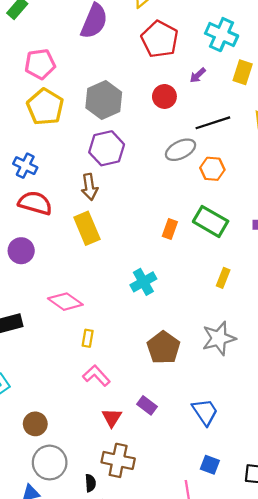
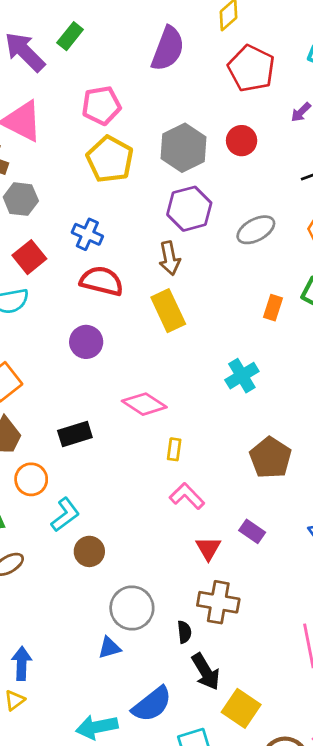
red circle: (164, 96) -> (242, 141), moved
gray ellipse: (181, 150) -> (256, 230), moved
brown circle: (35, 424) -> (89, 551), moved

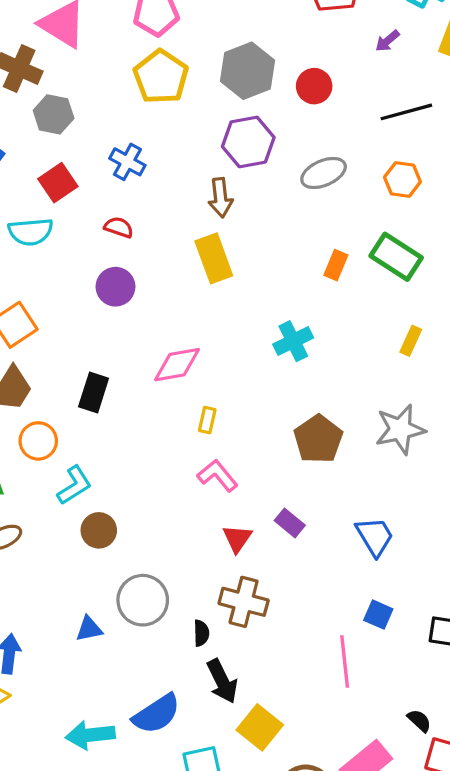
red circle: (242, 141) -> (314, 86), moved
red semicircle: (102, 281) -> (119, 227), moved, size x0.6
pink diamond: (144, 404) -> (177, 365), turned -48
black rectangle: (75, 434) -> (94, 393), turned -60
blue triangle: (109, 648) -> (89, 629), moved

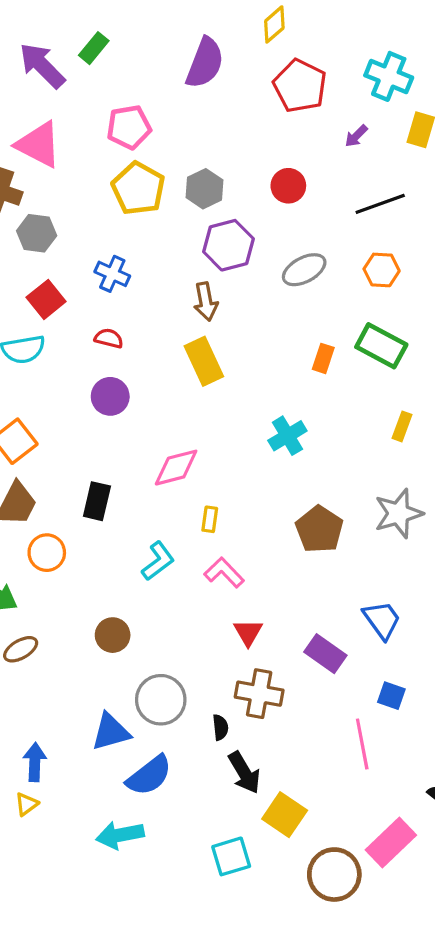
gray hexagon: (248, 71) -> (204, 189), moved, size x0.7
cyan L-shape: (74, 485) -> (158, 561), moved
purple rectangle: (290, 523) -> (325, 654), moved, size x1.4
blue triangle: (89, 629) -> (111, 732), size x1.5
blue semicircle: (157, 714) -> (149, 775), moved

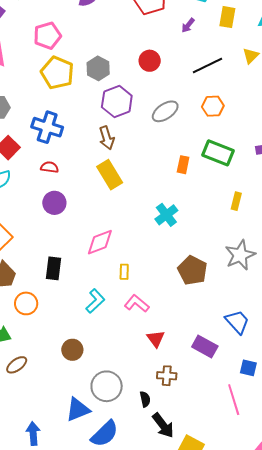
blue cross: (112, 274) -> (47, 127), size x1.4
brown cross: (259, 694) -> (167, 376), size x0.7

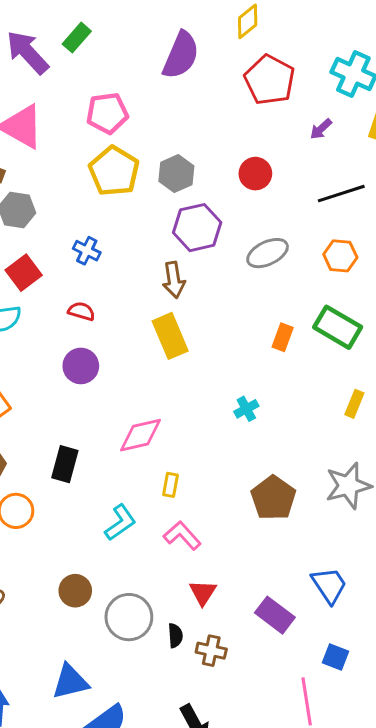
blue cross: (47, 127) -> (87, 251), size x0.6
cyan cross: (166, 215) -> (246, 409), size x0.7
gray circle: (107, 386) -> (129, 617), moved
black semicircle: (145, 399) -> (175, 636), moved

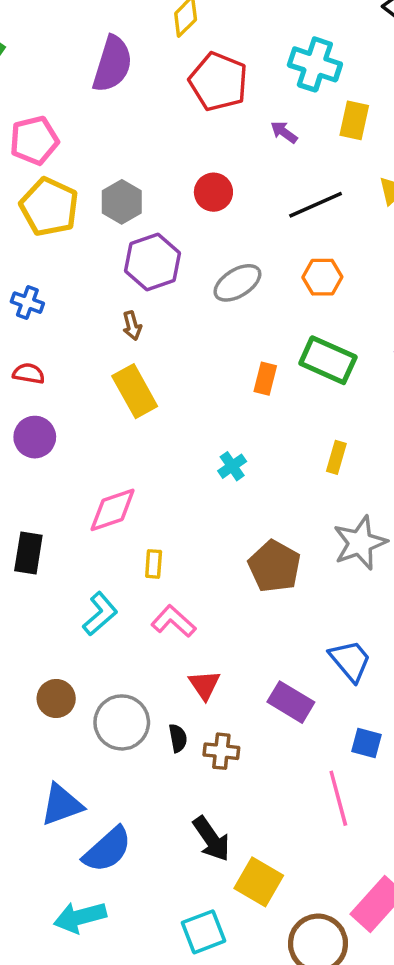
purple arrow: (321, 129) -> (284, 132), turned 85
brown arrow: (174, 280) -> (132, 326), size x0.7
yellow rectangle: (354, 404) -> (336, 457), moved

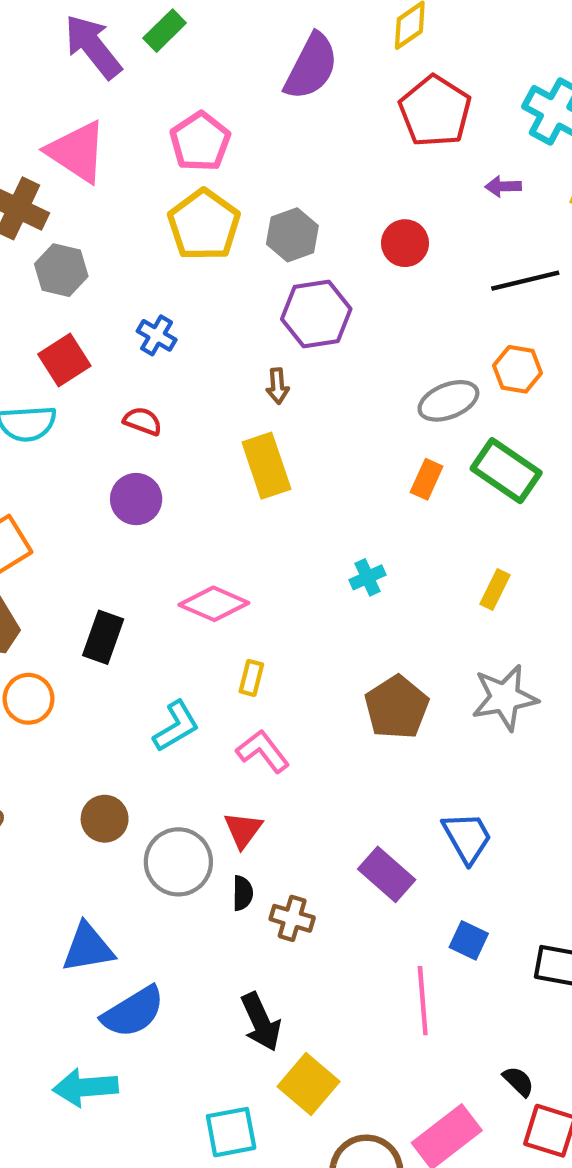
purple arrow: (284, 132) -> (503, 186), turned -48
pink pentagon: (34, 140) -> (200, 142), turned -30
gray ellipse: (237, 283) -> (448, 401), moved
pink diamond: (113, 510) -> (214, 604), turned 32
red triangle: (204, 685) -> (243, 830), moved

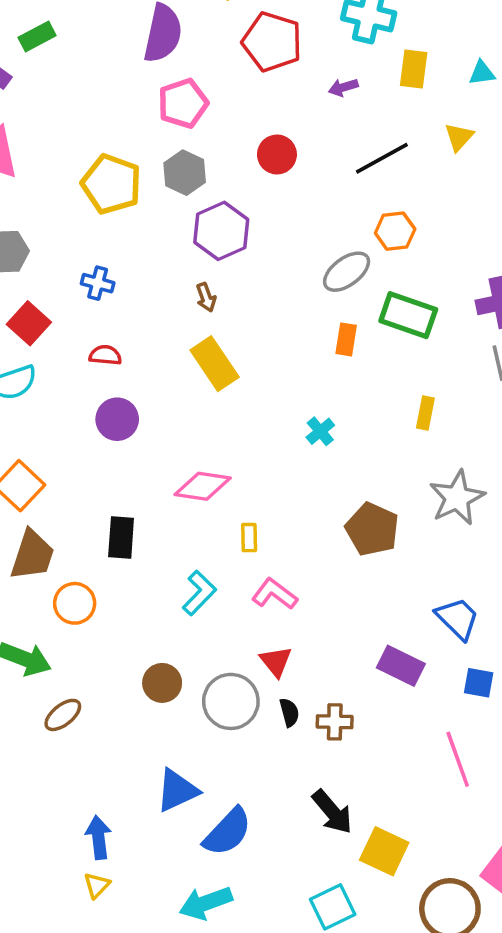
green rectangle: (165, 31) -> (37, 37), turned 32
pink pentagon: (200, 142) -> (183, 103), moved, turned 30
blue square: (469, 940) -> (479, 683), moved

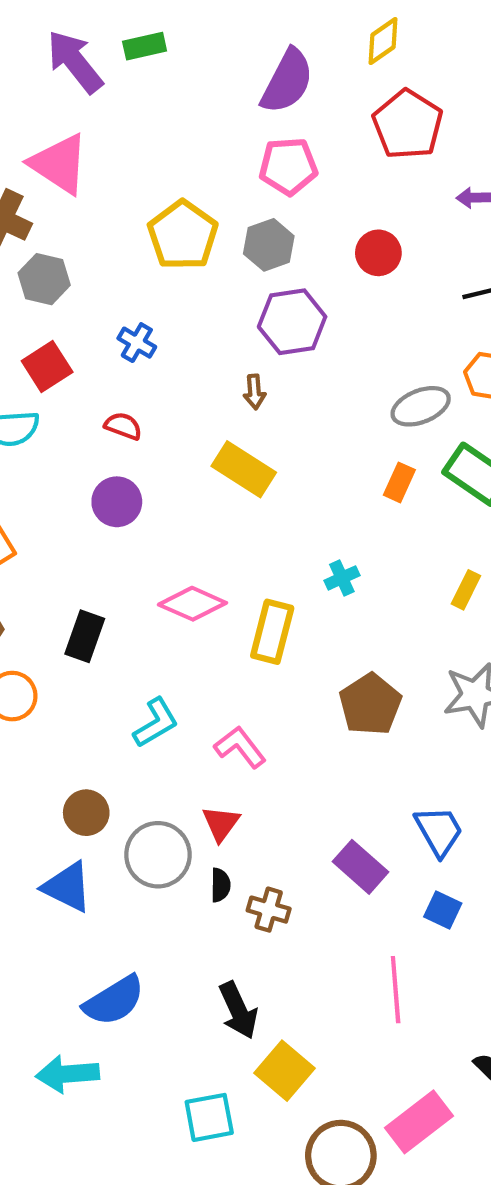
yellow rectangle: (215, 364) -> (244, 469), turned -39
yellow rectangle: (249, 538) -> (272, 632), moved, size x1.8
blue triangle: (177, 790) -> (67, 887), moved, turned 36

